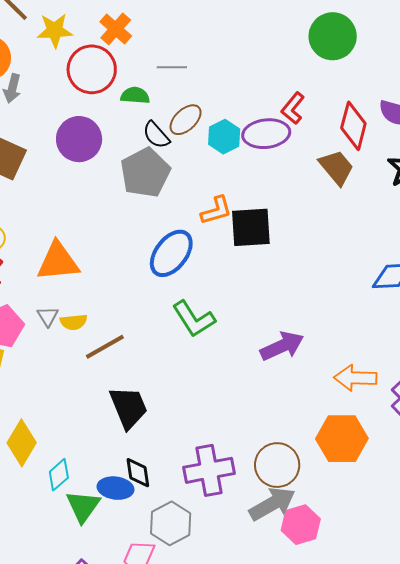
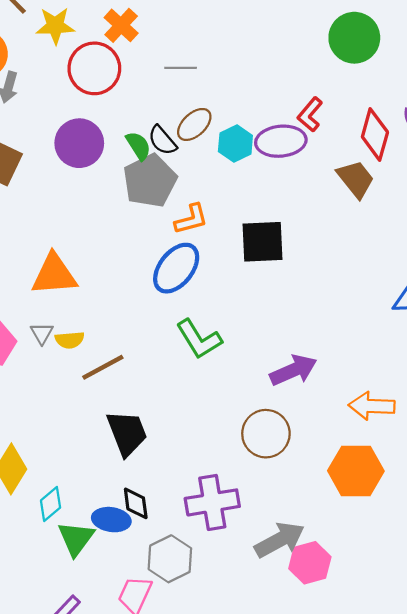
green semicircle: (135, 95) -> (138, 146), moved, turned 52
orange L-shape: (216, 210) -> (191, 219), moved
brown circle: (277, 465) -> (266, 434), moved

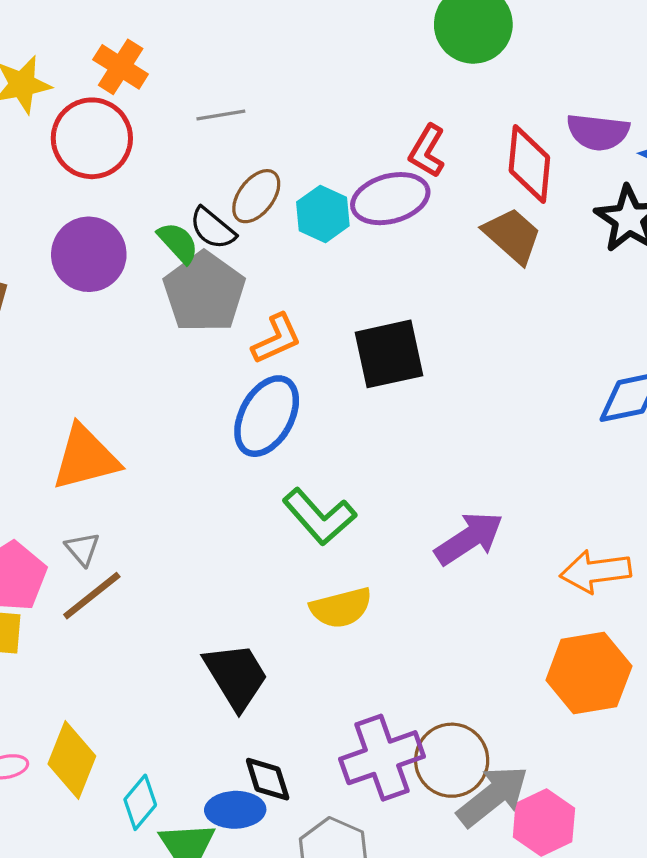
yellow semicircle: (70, 340) -> (341, 608), moved, size x1.4
brown line: (103, 367) -> (92, 596), moved
brown circle: (266, 434) -> (452, 760), moved

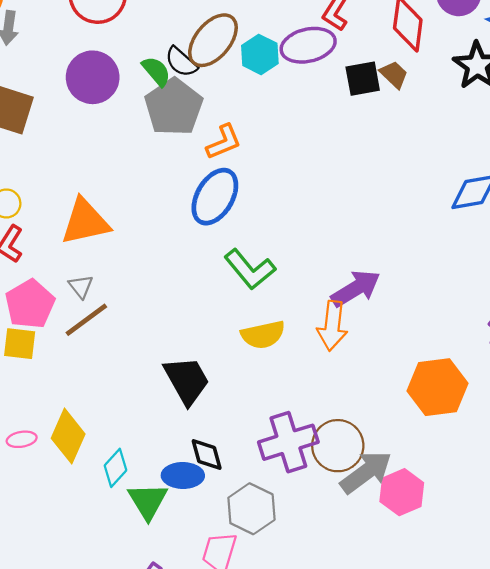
brown ellipse: (256, 196) -> (213, 40), size x1.4
brown trapezoid: (512, 236) -> (394, 75), size x0.7
black square: (389, 354) -> (363, 79), moved, size x0.7
orange arrow: (596, 571) -> (332, 326), moved, turned -78

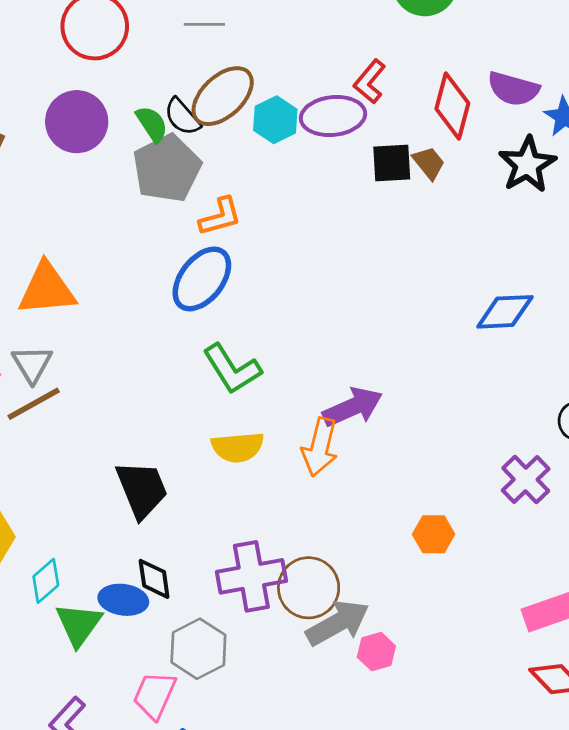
gray triangle: (81, 286) -> (32, 364), size x1.4
orange hexagon: (437, 387) -> (434, 534), size x0.6
pink hexagon: (402, 492) -> (376, 652), size x0.7

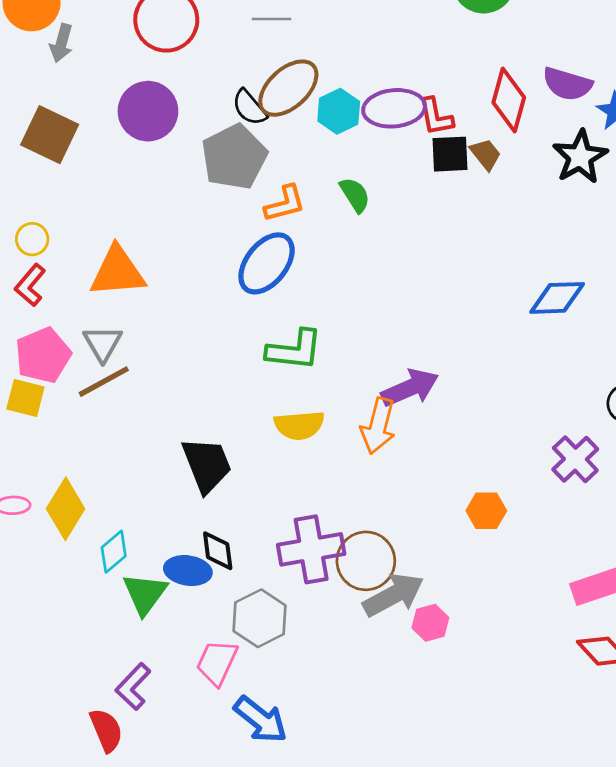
red L-shape: (370, 82) -> (436, 117), moved, turned -51
green semicircle: (152, 124) -> (355, 195), moved
green L-shape: (232, 369) -> (294, 350), turned -52

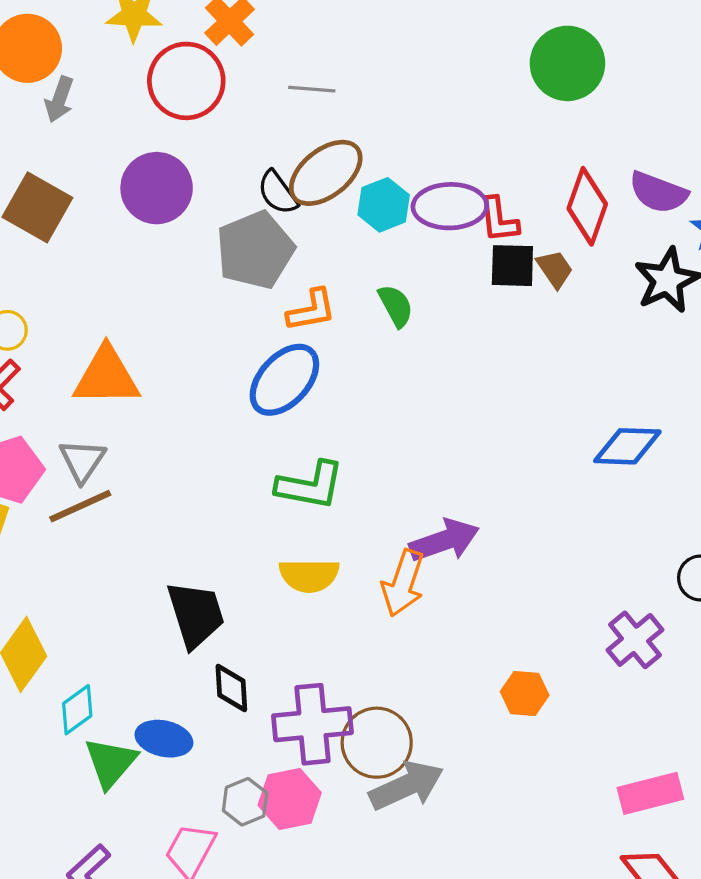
black diamond: (218, 551) -> (231, 688), moved
gray hexagon: (260, 618) -> (245, 802), size x0.7
pink hexagon: (430, 623) -> (290, 799), moved, size x1.4

